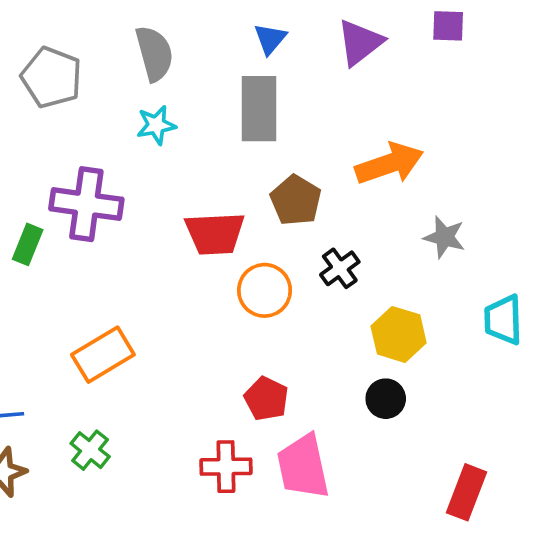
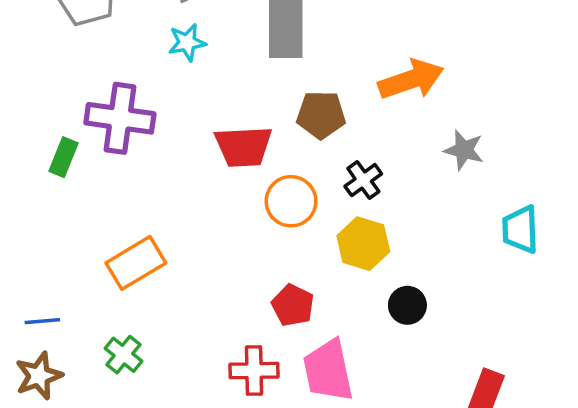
brown pentagon: (296, 200) -> (321, 115), turned -30
yellow hexagon: (399, 334) -> (363, 244), moved

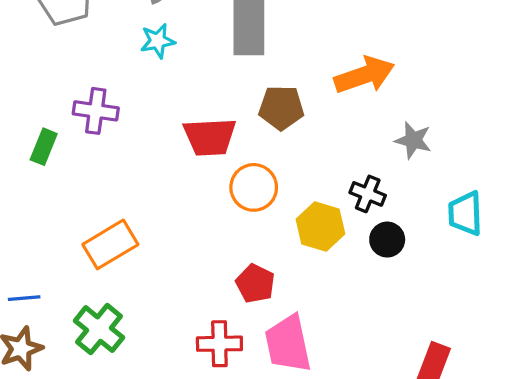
purple cross: (120, 118) -> (96, 111), size x0.7
black cross: (363, 180) -> (368, 194), moved, turned -32
black circle: (407, 305) -> (387, 240), moved
green cross: (123, 355) -> (99, 329), size x1.4

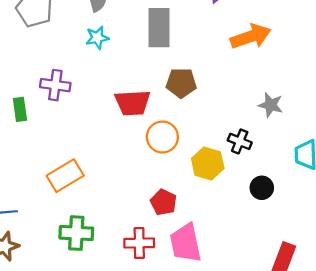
orange arrow: (364, 75) -> (251, 37), moved
green rectangle: (44, 147) -> (20, 109), turned -30
black circle: (387, 240) -> (262, 188), moved
green cross: (99, 329) -> (76, 233), moved, turned -36

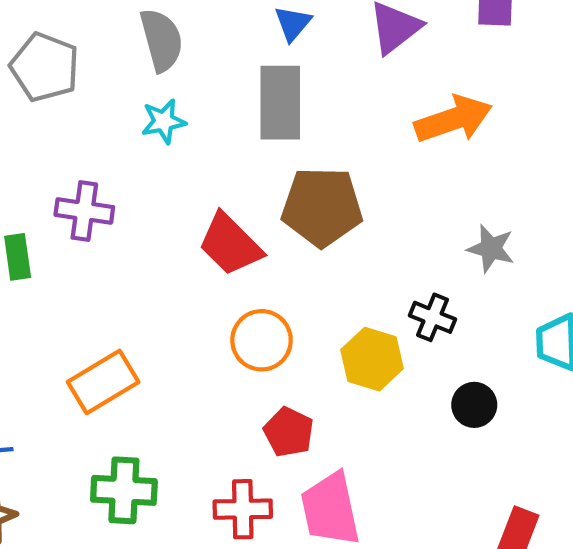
brown pentagon: (181, 83) -> (322, 207), size x1.4
red trapezoid: (133, 103) -> (230, 244), turned 48
orange circle: (162, 137) -> (262, 340), moved

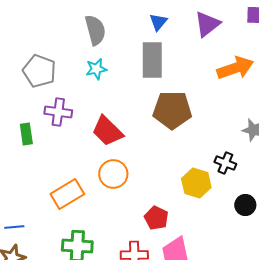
gray pentagon: (45, 67) -> (39, 71), moved
red trapezoid: (230, 244) -> (107, 131), moved
orange circle: (262, 340) -> (113, 174), moved

